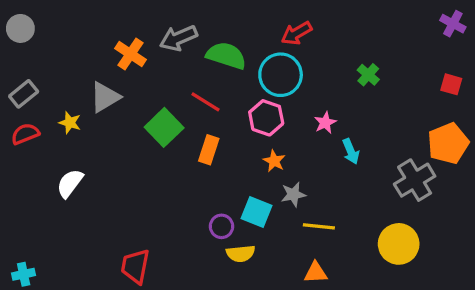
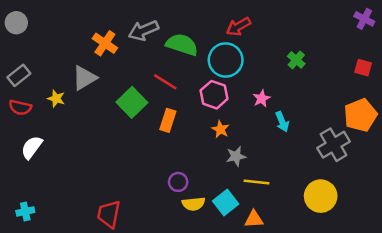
red semicircle: (25, 134) -> (20, 107), turned -145
white semicircle: (70, 183) -> (32, 147), moved
cyan square: (257, 212) -> (226, 203), moved, turned 30
cyan cross: (24, 274) -> (25, 212), moved

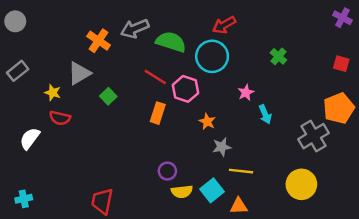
pink hexagon: (214, 95) -> (185, 89), moved
green square: (132, 102) -> (108, 96), moved, size x0.6
red semicircle: (20, 107) -> (60, 118), moved

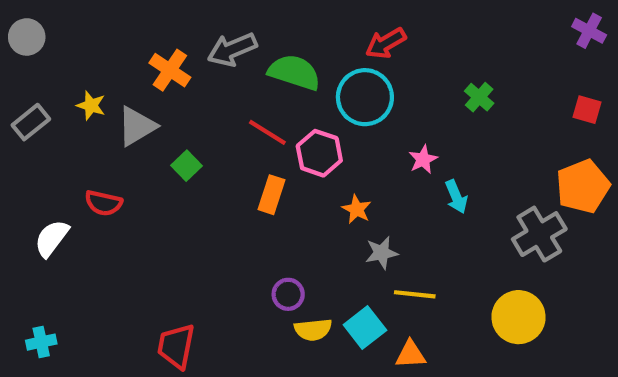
yellow star: (53, 93) -> (91, 105), moved

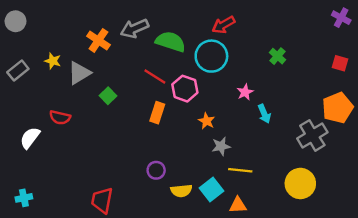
purple circle: (288, 294) -> (156, 170), moved

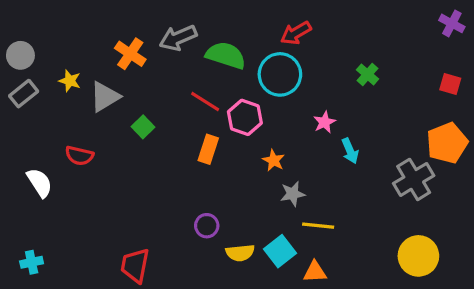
gray circle: (16, 21) -> (20, 55), moved
white semicircle: (30, 138) -> (40, 183), turned 110
yellow circle: (300, 183) -> (418, 256), moved

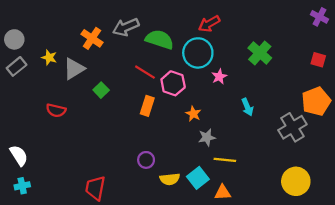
green cross: (367, 74) -> (260, 53), size x1.5
pink star: (324, 122) -> (219, 77), moved
white semicircle: (40, 183) -> (19, 155), moved

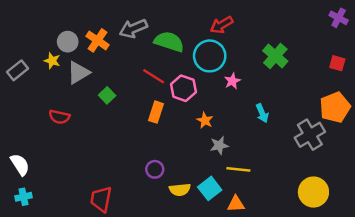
gray circle: (14, 39) -> (68, 42), moved

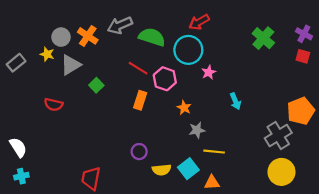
purple cross: (339, 18) -> (304, 34), moved
green cross: (275, 56) -> (263, 38), moved
orange pentagon: (335, 107) -> (301, 111), moved
gray cross: (310, 135) -> (278, 136), moved

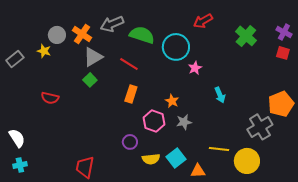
red arrow: (199, 22) -> (203, 21), moved
gray triangle: (71, 65) -> (93, 57), moved
pink hexagon: (165, 79) -> (154, 121), moved
yellow line: (214, 152) -> (219, 149), moved
yellow circle: (281, 172) -> (247, 161), moved

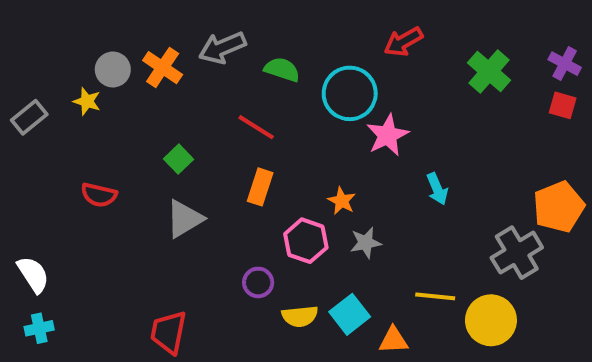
green semicircle: (142, 35) -> (282, 70), size x0.7
gray triangle: (93, 57) -> (184, 219), moved
pink star: (195, 68) -> (387, 135), size x1.5

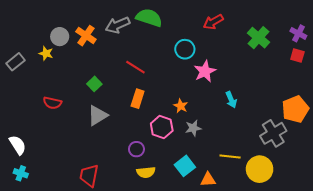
green semicircle: (282, 70) -> (149, 18), moved, size x1.4
cyan circle: (350, 93) -> (185, 49), size x0.7
yellow semicircle: (300, 316) -> (146, 172), moved
cyan cross: (39, 328) -> (21, 173), turned 32

